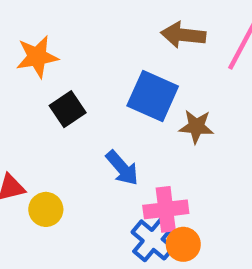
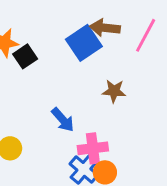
blue square: (153, 96) -> (84, 43), moved, turned 32
black square: (68, 109) -> (25, 56), moved

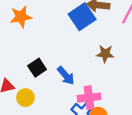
black square: (25, 56) -> (37, 68), moved

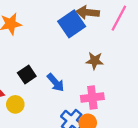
pink cross: (89, 98) -> (92, 98), moved

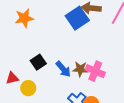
brown star: (95, 61) -> (80, 69), moved
pink cross: (92, 98) -> (95, 71), moved, turned 30

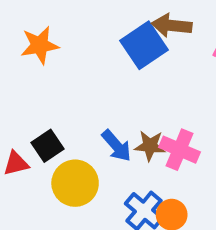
black square: (38, 62) -> (48, 146), moved
yellow circle: (28, 88) -> (75, 183), moved, size x1.5

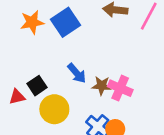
blue square: (144, 45) -> (66, 22), moved
blue arrow: (116, 146) -> (77, 73), moved

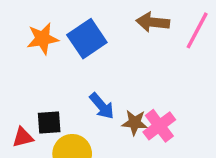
black square: (37, 86) -> (49, 123), turned 30
pink cross: (120, 88) -> (159, 126), turned 30

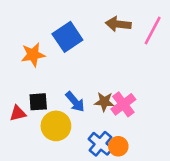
orange star: (43, 39) -> (33, 55), moved
blue arrow: (102, 106) -> (75, 102), moved

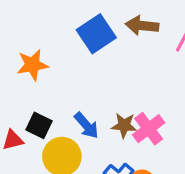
blue square: (67, 37) -> (96, 34), moved
black square: (38, 102) -> (39, 125), turned 30

